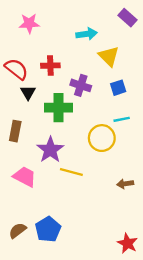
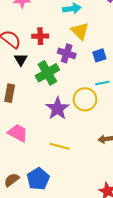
yellow triangle: (109, 56) -> (80, 31), moved
green cross: (58, 108) -> (47, 73), turned -30
purple star: (50, 150) -> (58, 108), moved
yellow line: (71, 172) -> (60, 146), moved

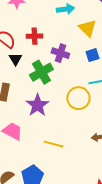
yellow triangle: (80, 31) -> (87, 28), moved
purple star: (58, 108) -> (37, 105), moved

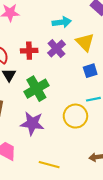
purple cross: (60, 53) -> (56, 49), moved, turned 30
purple star: (37, 105) -> (32, 123), turned -30

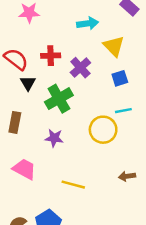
purple cross: (56, 49) -> (80, 68), moved
purple star: (32, 123) -> (54, 138), size x0.7

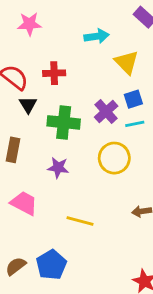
purple cross: (80, 68) -> (106, 112), moved
green cross: (59, 99) -> (64, 122), turned 36
cyan line: (123, 111) -> (135, 124), moved

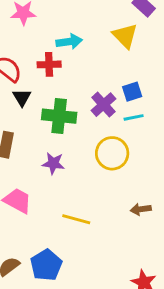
cyan arrow: (96, 36) -> (69, 42), moved
yellow triangle: (127, 62) -> (125, 36), moved

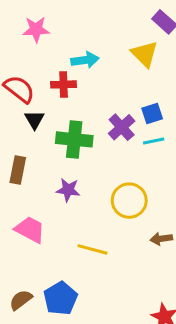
yellow circle: (112, 153) -> (129, 201), moved

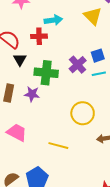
purple star: (68, 190) -> (32, 94), moved

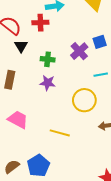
green cross: (46, 73) -> (48, 59), size x0.6
cyan line: (99, 74) -> (101, 75), moved
purple star: (32, 94) -> (48, 83), moved

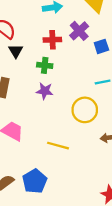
red cross: (40, 23) -> (52, 40), moved
purple cross: (79, 51) -> (79, 31), moved

